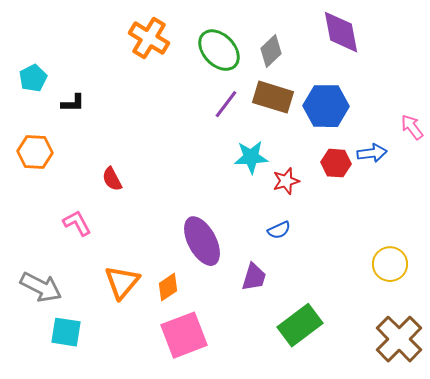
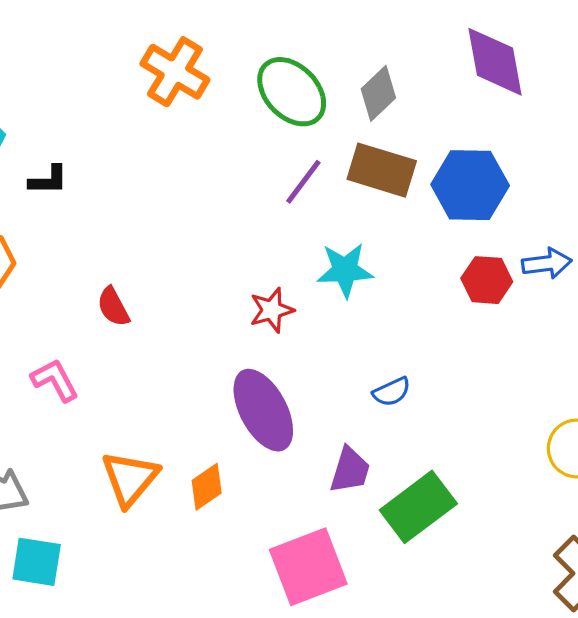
red star: (286, 181) -> (272, 310), moved
green rectangle: (300, 325) -> (418, 507), moved
pink square: (184, 335) -> (308, 567), moved

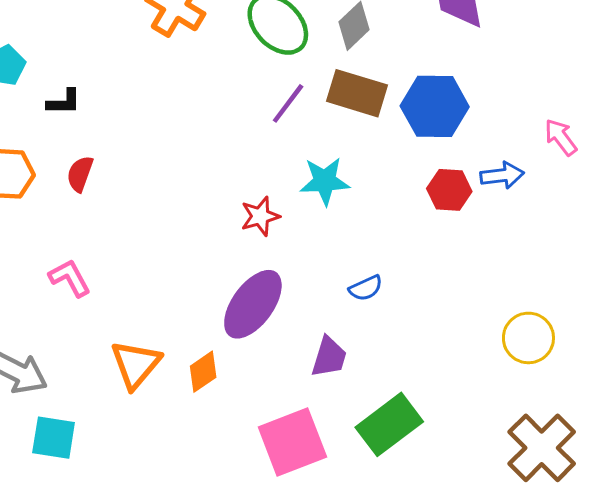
red semicircle: (113, 307) -> (80, 174), moved, turned 48
purple ellipse: (263, 410) -> (253, 304), turned 64
green rectangle: (418, 507) -> (389, 424), moved

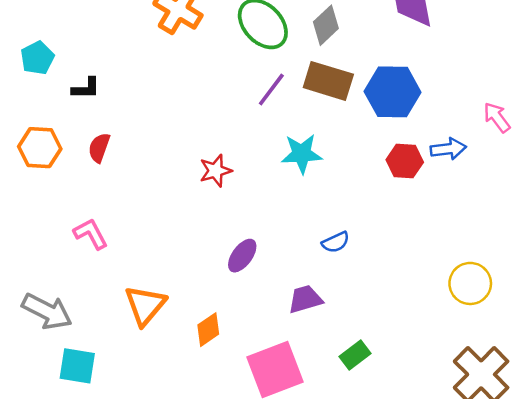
red star: (260, 216) -> (216, 171), moved
purple ellipse: (253, 304) -> (242, 256), size x0.6
purple trapezoid: (329, 357) -> (305, 299), turned -123
orange diamond: (203, 372) -> (208, 330), moved
green rectangle: (389, 424) -> (355, 355), size x0.6

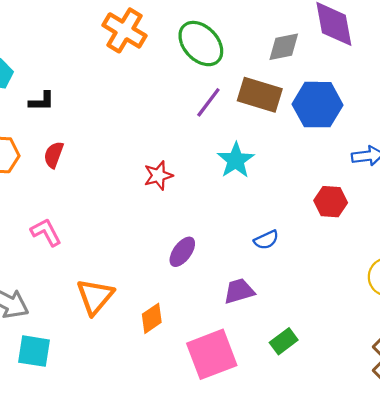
gray diamond: (326, 25) -> (284, 47), moved, turned 32
cyan star: (302, 154) -> (236, 160), turned -30
red hexagon: (405, 161) -> (331, 202), moved

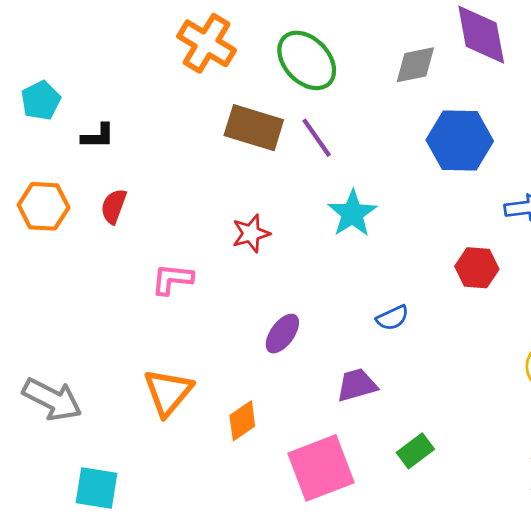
brown rectangle: (260, 95) -> (254, 128), moved
purple line: (208, 102) -> (317, 138), turned -72
pink L-shape: (46, 232) -> (172, 279), moved, turned -56
cyan square: (34, 351) -> (97, 488), moved

